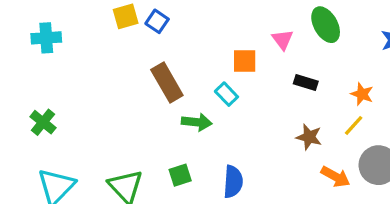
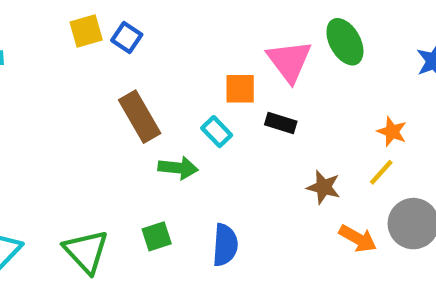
pink triangle: (283, 40) -> (289, 61), size x1.6
black rectangle: (306, 82) -> (281, 123), moved

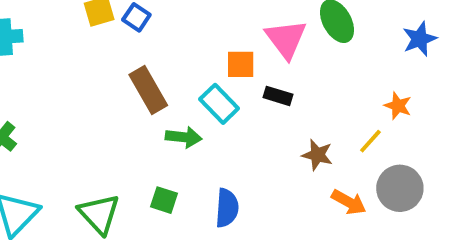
cyan rectangle: (217, 132) -> (219, 104), size x1.4
orange star: (392, 132) -> (398, 106), moved
green square: (157, 236) -> (164, 200), turned 36

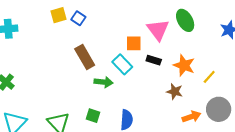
orange star: (398, 106) -> (184, 65), moved, size x1.5
yellow line: (370, 141) -> (209, 77), moved
orange arrow: (349, 202) -> (191, 117), turned -48

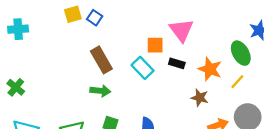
green ellipse: (185, 20) -> (241, 53), moved
green arrow: (103, 82) -> (100, 91), moved

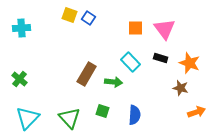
yellow square: (73, 14) -> (70, 15), turned 35
orange square: (155, 45) -> (136, 28), moved
brown rectangle: (101, 60) -> (87, 74), moved, turned 60
green arrow: (100, 91) -> (114, 82), moved

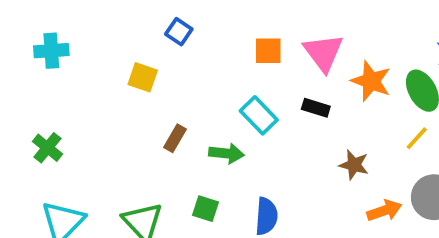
yellow square: (70, 15) -> (143, 77), moved
orange star: (190, 63) -> (371, 81), moved
brown rectangle: (87, 74) -> (175, 138), size x0.6

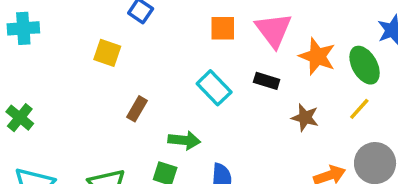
green arrow: (226, 153) -> (184, 140), moved
brown star: (354, 165) -> (305, 118), moved

